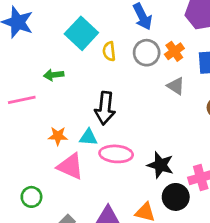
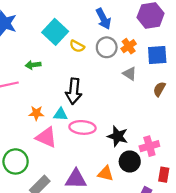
yellow semicircle: (109, 51) -> (77, 46), turned -56
green circle: (31, 197) -> (16, 161), size x1.5

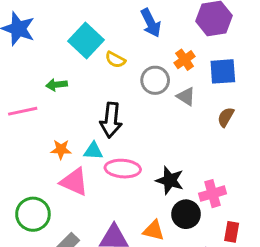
gray circle: (107, 47) -> (155, 80), moved

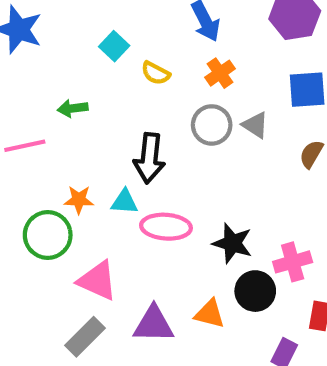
cyan square: (86, 41) -> (114, 46), size x0.6
orange cross: (185, 60) -> (220, 73), moved
gray circle: (155, 80) -> (212, 125), moved
pink triangle: (74, 182) -> (97, 281), moved
green circle: (33, 214) -> (48, 235), moved

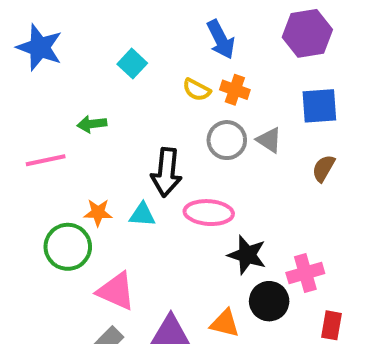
yellow semicircle: (156, 73) -> (197, 90), moved
orange cross: (220, 73) -> (235, 90), turned -36
pink ellipse: (166, 227) -> (209, 213), moved

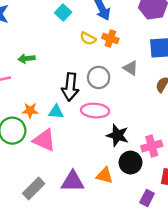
cyan square: (132, 64) -> (63, 12), moved
gray circle: (227, 140) -> (99, 77), moved
pink triangle: (116, 291) -> (44, 140), moved

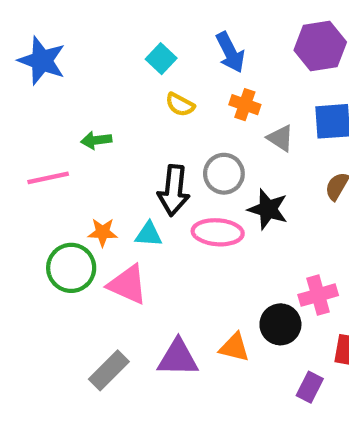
yellow semicircle: (88, 38) -> (180, 105), moved
gray triangle: (130, 68) -> (280, 138), moved
black star: (117, 135) -> (268, 209), moved

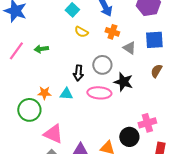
pink line: (48, 178) -> (16, 51), moved, turned -42
black arrow: (174, 190) -> (78, 73), size x0.7
pink triangle: (128, 285) -> (53, 134), moved

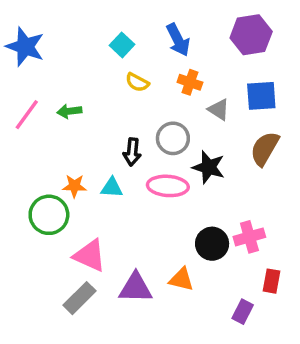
brown semicircle: (156, 71) -> (265, 149), size x1.5
black circle: (129, 137) -> (212, 244), moved

